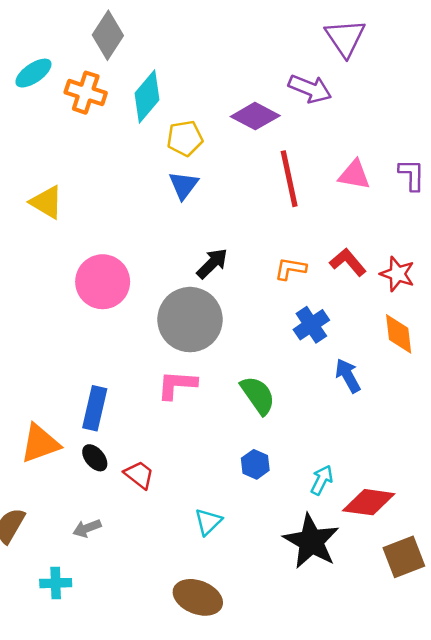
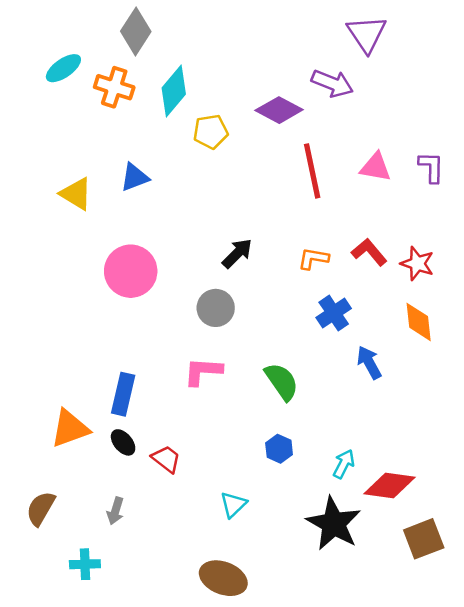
blue triangle: (183, 185) -> (134, 177), moved, turned 32
gray circle: (190, 320) -> (216, 308), size x0.6
gray arrow: (87, 528) -> (115, 511), turned -52

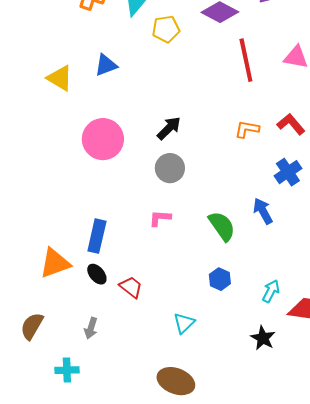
black arrow: (237, 253) -> (169, 128), moved
blue cross: (334, 313) -> (288, 172), moved
blue arrow: (369, 362) -> (263, 211), moved
pink L-shape: (203, 371) -> (160, 218), size x0.7
black star: (334, 524) -> (263, 338), size x0.6

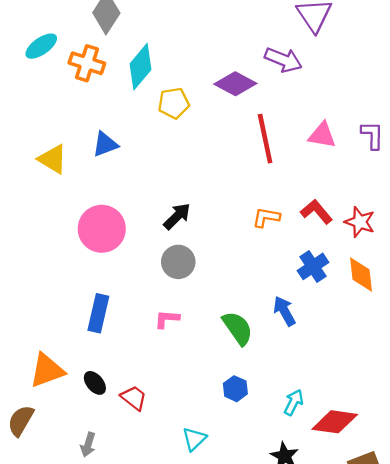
blue rectangle: (97, 236) -> (98, 313), moved
brown semicircle: (32, 326) -> (21, 421), moved

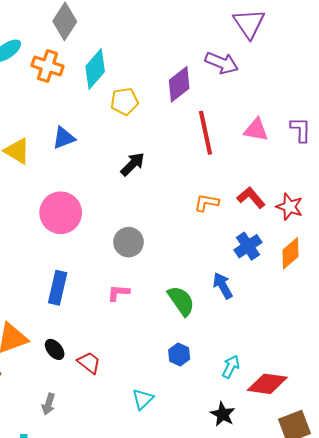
purple diamond: (235, 84) -> (179, 84), turned -66
black arrow: (177, 216) -> (133, 164), moved
orange diamond: (361, 274) -> (291, 253), turned 56

